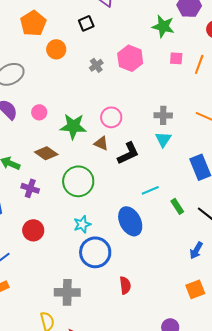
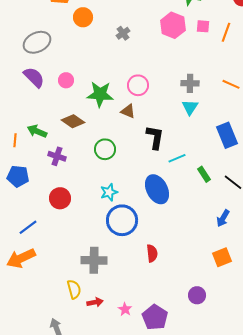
pink hexagon: (130, 58) -> (173, 25), moved
black L-shape: (128, 153) -> (155, 137), moved, turned -55
green circle: (78, 181) -> (105, 149), size x0.7

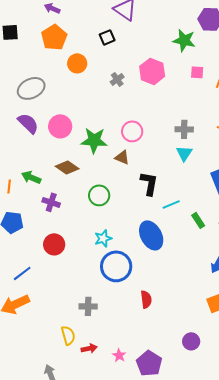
pink hexagon: (173, 25) -> (152, 71), moved
pink circle: (66, 80) -> (60, 126), size x1.5
gray cross: (94, 260) -> (88, 306), size x0.7

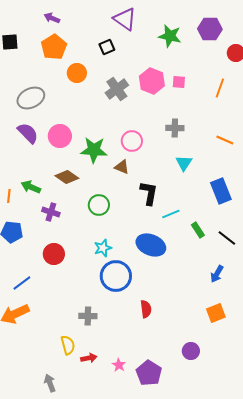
green star: (184, 40) -> (170, 36), moved
pink square: (197, 72) -> (179, 82), moved
gray cross: (117, 79) -> (117, 89), size x1.6
gray cross: (184, 129) -> (175, 128), moved
blue ellipse: (151, 235) -> (151, 245), turned -40

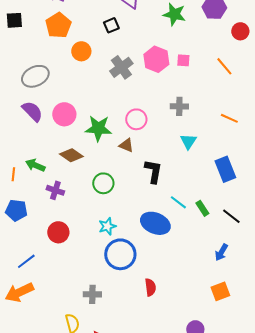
orange line: (220, 88) -> (224, 66), turned -60
cyan line: (171, 214) -> (178, 202), moved, turned 60

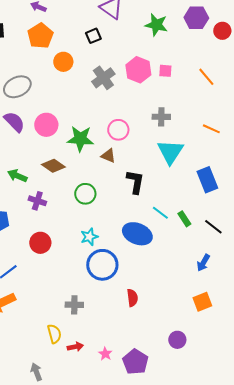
red circle: (240, 31) -> (222, 31), moved
cyan triangle: (188, 141) -> (170, 152), size x1.6

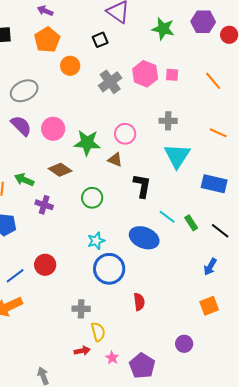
blue rectangle: (207, 180) -> (214, 184), turned -55
red circle: (40, 243) -> (45, 265), moved
yellow semicircle: (54, 334) -> (98, 332), moved

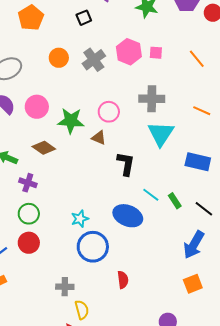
orange circle: (70, 66) -> (59, 58), moved
gray cross: (168, 121) -> (152, 99), size x1.4
green circle: (92, 198) -> (29, 214), moved
blue arrow: (210, 267) -> (194, 245), size x1.6

